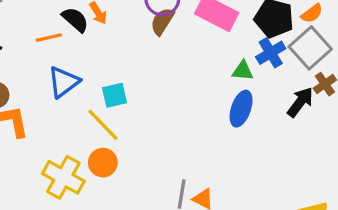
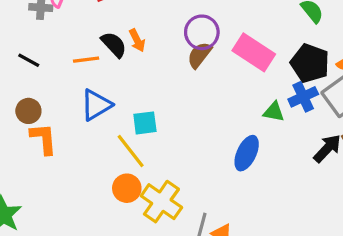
blue ellipse: (241, 109) -> (247, 153), moved
yellow cross: (63, 177) -> (161, 202), moved

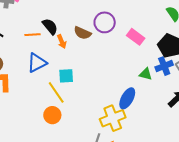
orange arrow: (137, 40) -> (62, 42), moved
pink rectangle: (254, 52) -> (136, 37), size x0.7
brown semicircle: (199, 55) -> (82, 33), moved, turned -108
yellow cross: (161, 202) -> (113, 118), moved, turned 30

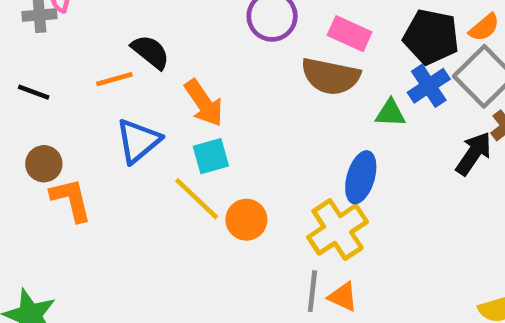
brown semicircle: (82, 33) -> (331, 76), moved, size x1.4
orange arrow: (62, 42) -> (204, 103), moved, size x1.5
orange circle: (52, 115) -> (246, 220), moved

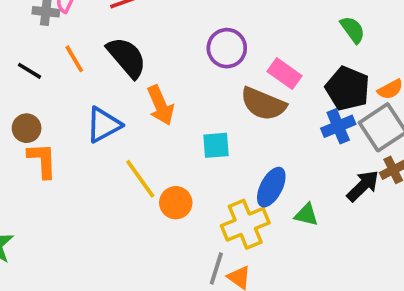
black semicircle: (150, 52) -> (127, 57), size x1.4
orange line: (114, 79) -> (74, 59), moved, turned 64
green triangle: (390, 113) -> (306, 215), moved
cyan square: (211, 156) -> (216, 145), moved

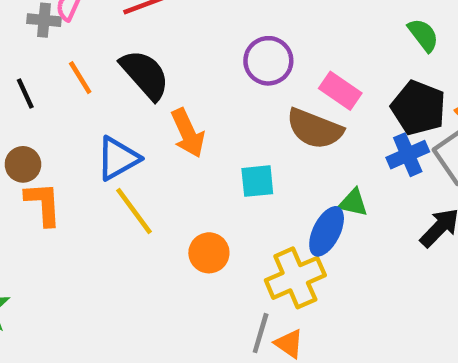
black line: (30, 71) -> (25, 94), turned 35
yellow line: (140, 179) -> (134, 211), moved
green triangle: (306, 215) -> (353, 203), moved

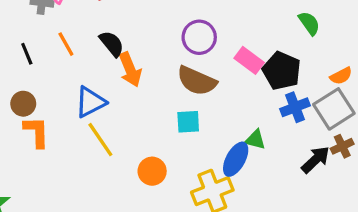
black semicircle: (145, 75) -> (112, 44), size x0.7
black pentagon: (418, 108) -> (282, 71), moved
brown semicircle: (315, 129) -> (197, 81), moved
orange arrow: (188, 133) -> (130, 70), moved

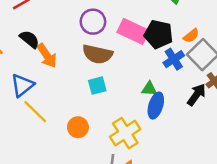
pink rectangle: (249, 60) -> (133, 31), size x1.4
orange semicircle: (341, 76) -> (191, 36), moved
blue ellipse: (236, 159) -> (156, 106), moved

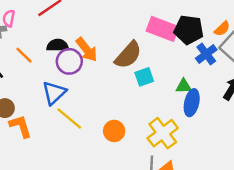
purple circle: (93, 22) -> (69, 61), moved
black semicircle: (29, 39) -> (58, 45), turned -35
brown semicircle: (98, 54) -> (128, 55), turned -56
orange arrow: (47, 56) -> (87, 50), moved
cyan square: (97, 86) -> (144, 77), moved

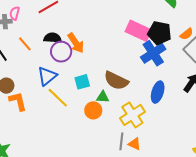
blue cross: (206, 54) -> (153, 53), moved, size x1.4
brown semicircle: (128, 55) -> (116, 81), moved, turned 70
cyan square: (144, 77) -> (82, 82), moved
green triangle: (184, 86) -> (103, 97), moved

